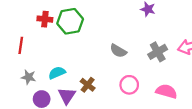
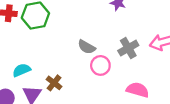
pink circle: (129, 85) -> (100, 65), moved

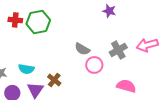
cyan semicircle: (22, 70) -> (26, 69), turned -147

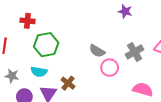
green hexagon: (38, 22) -> (46, 45), moved

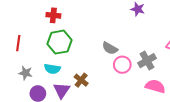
red cross: (27, 21) -> (53, 15), moved
gray cross: (135, 52) -> (147, 61), moved

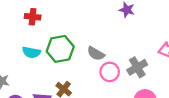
green hexagon: (59, 42) -> (60, 49), moved
cyan semicircle: (52, 69) -> (31, 52), moved

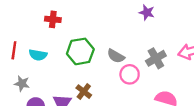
cyan semicircle: (31, 52) -> (38, 55), moved
gray cross: (137, 67) -> (156, 58), moved

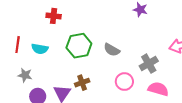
gray cross: (156, 58) -> (149, 64), moved
pink circle: (130, 74) -> (124, 82), moved
brown cross: (84, 92) -> (82, 83), turned 32

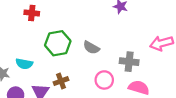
cyan semicircle: (40, 49) -> (24, 64), moved
gray cross: (149, 64) -> (129, 62), turned 36

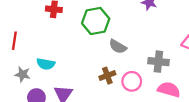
green hexagon: (58, 43) -> (96, 21), moved
brown cross: (61, 81) -> (107, 76), moved

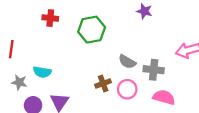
gray semicircle: (118, 46) -> (127, 62), moved

